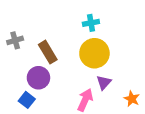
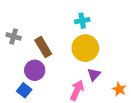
gray cross: (15, 40) -> (14, 36), turned 32

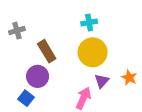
gray cross: (14, 36) -> (17, 31), moved, turned -32
orange star: (119, 89) -> (129, 78), moved

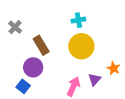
gray cross: (17, 31) -> (15, 27), turned -32
purple triangle: (102, 81) -> (94, 79), moved

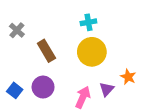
purple circle: (33, 67) -> (43, 87), moved
blue square: (23, 86) -> (15, 90), moved

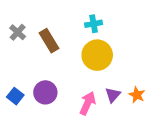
brown rectangle: (46, 51) -> (49, 41), moved
orange star: (128, 77) -> (137, 95), moved

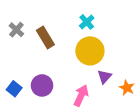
cyan cross: (94, 24) -> (87, 22), turned -32
purple triangle: (113, 95) -> (104, 77), moved

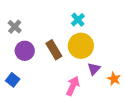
brown rectangle: (45, 38) -> (54, 50), moved
purple circle: (42, 85) -> (25, 51), moved

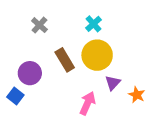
gray cross: (15, 27) -> (39, 25), moved
purple circle: (25, 51) -> (30, 73), moved

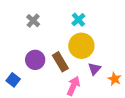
brown rectangle: (65, 60) -> (60, 62), moved
purple circle: (30, 73) -> (35, 60), moved

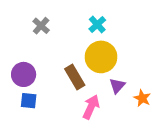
purple circle: (35, 60) -> (24, 74), moved
blue square: (13, 80) -> (29, 101), moved, turned -32

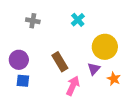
gray cross: (41, 26) -> (33, 21), turned -32
yellow circle: (101, 57) -> (105, 47), moved

